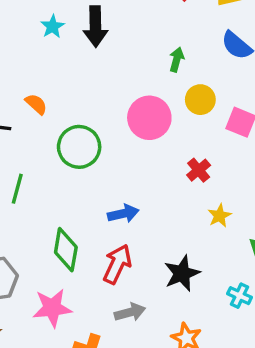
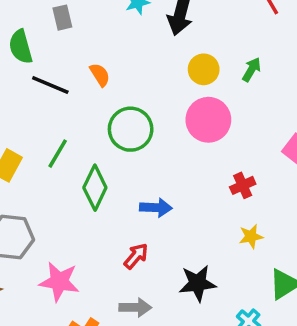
yellow circle: (200, 100) -> (204, 69), moved
green diamond: (66, 250) -> (95, 188), moved
red arrow: (117, 264) -> (136, 256), size x0.7

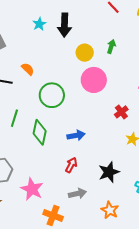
pink star: (59, 282) -> (32, 189), turned 30

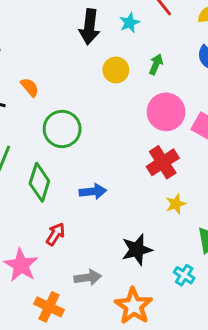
cyan star: (39, 24) -> (130, 23), moved
pink circle: (94, 80) -> (166, 112), moved
red cross: (121, 112) -> (163, 162), size x1.5
red arrow: (71, 165) -> (55, 234), moved
orange star: (110, 210) -> (134, 306), size x1.4

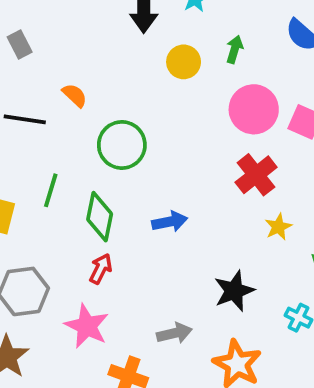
red arrow: (55, 234) -> (101, 269), moved

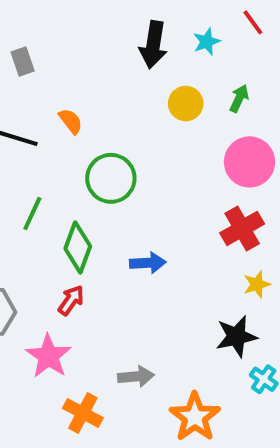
black star: (234, 291) -> (236, 336), moved

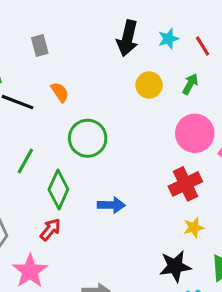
red line: (253, 22) -> (203, 46), moved
gray rectangle: (23, 62) -> (40, 45), moved

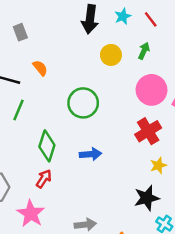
green circle: (88, 138) -> (83, 103), moved
green line: (25, 161) -> (19, 110), moved

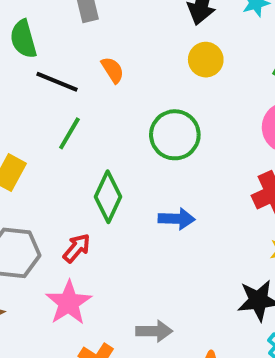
yellow circle: (111, 55) -> (206, 60), moved
red arrow: (44, 179) -> (77, 248), moved

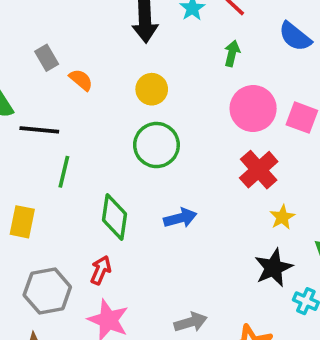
yellow circle: (206, 60) -> (152, 89), moved
orange semicircle: (113, 70) -> (81, 80), moved

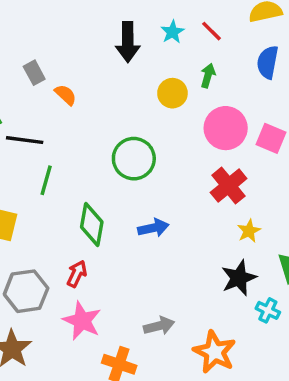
blue semicircle: (295, 37) -> (268, 62), turned 60
yellow circle: (152, 89) -> (172, 93), moved

